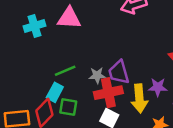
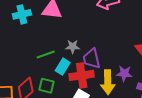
gray star: (97, 75) -> (73, 47), moved
cyan rectangle: (55, 92) -> (63, 67), moved

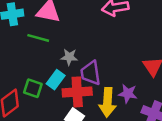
green line: (46, 54) -> (38, 38), moved, turned 30
green square: (46, 86) -> (33, 88), moved

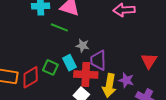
cyan rectangle: (56, 80) -> (70, 63), turned -70

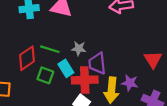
green line: (59, 27) -> (50, 49), moved
red diamond: (31, 77) -> (27, 58), moved

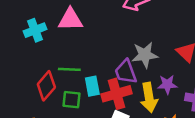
gray star: (79, 48) -> (145, 55), moved, size x1.5
cyan rectangle: (66, 68) -> (92, 86), turned 35

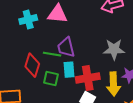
purple trapezoid: (126, 72) -> (66, 47), moved
red diamond: (46, 86) -> (32, 65), turned -30

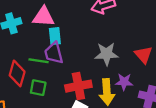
cyan rectangle: (69, 70) -> (55, 36), moved

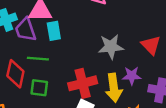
purple trapezoid: (54, 53) -> (26, 30), moved

